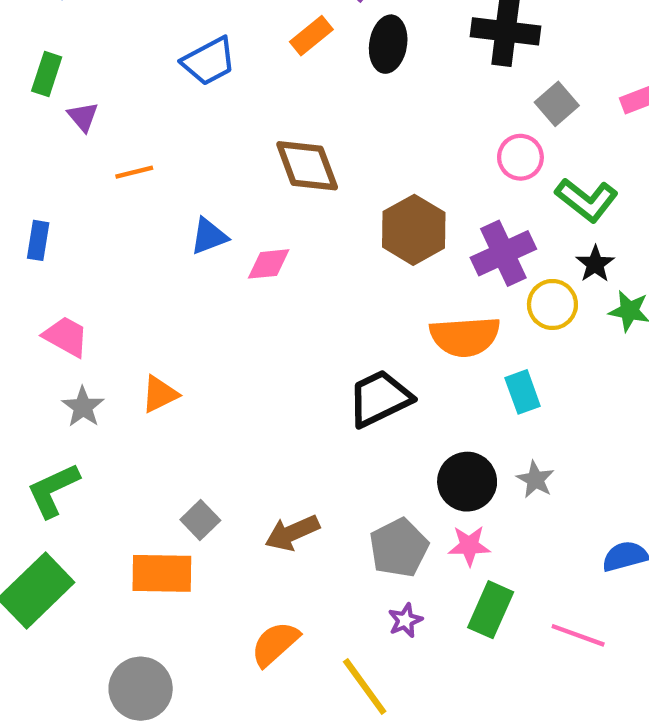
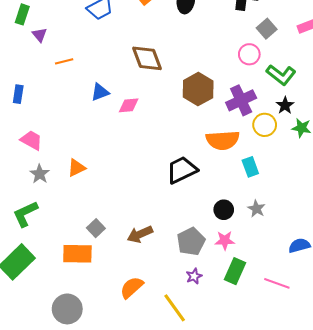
black circle: (467, 482) -> (224, 210), size x0.7

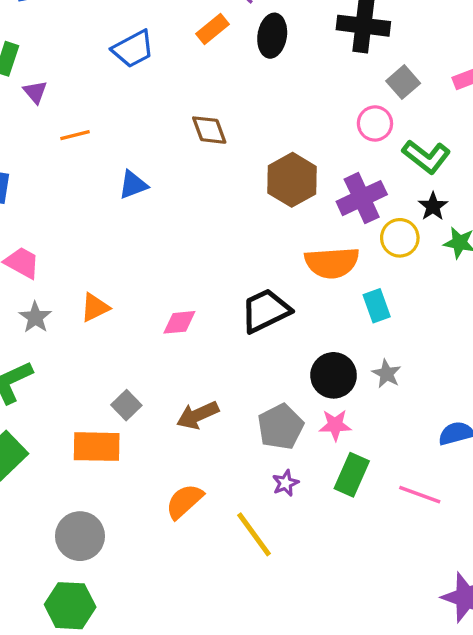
brown diamond: (147, 58) -> (209, 130), size x0.7
pink diamond: (129, 105) -> (179, 322), moved
black circle: (224, 210) -> (334, 375), size x1.4

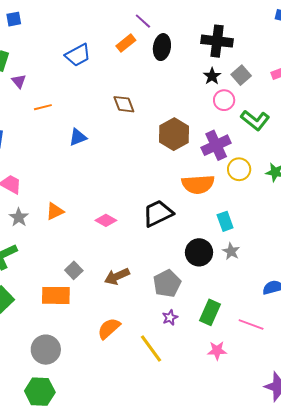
black star: (433, 206) -> (212, 76), moved
cyan rectangle: (377, 306) -> (225, 221), moved
pink diamond: (179, 322) -> (106, 220), turned 35
pink star: (335, 425) -> (217, 351), moved

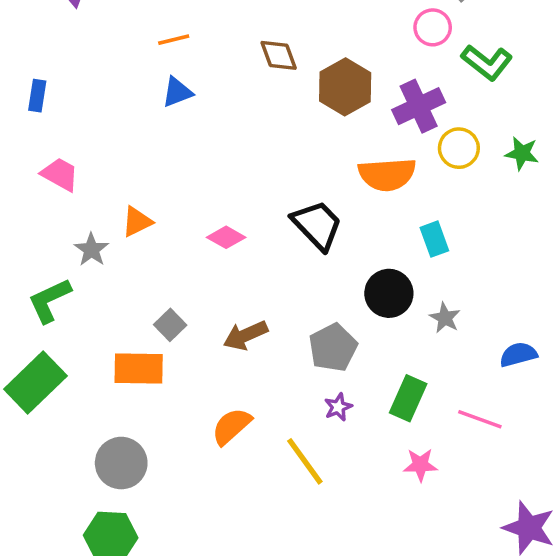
brown diamond: (124, 104) -> (279, 55), moved
orange line: (43, 107) -> (174, 40), moved
black trapezoid: (158, 213) -> (317, 225), turned 72
gray star: (19, 217) -> (91, 250), moved
gray star: (231, 251) -> (445, 318), moved

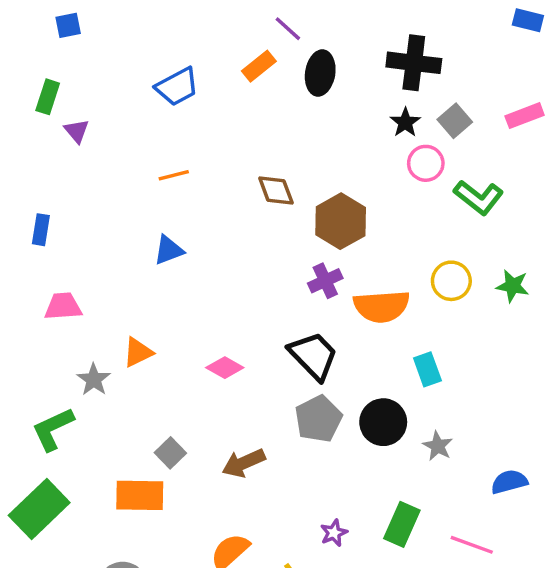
blue triangle: (177, 92) -> (169, 250), moved
purple cross: (419, 106) -> (325, 281), moved, size x0.7
pink trapezoid: (60, 174) -> (63, 306), turned -33
gray pentagon: (333, 348) -> (318, 419), moved

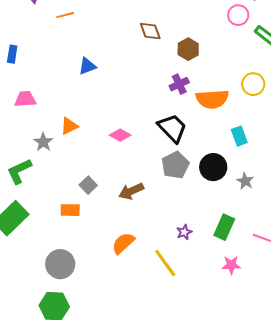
orange line: (174, 175) -> (65, 15), moved
brown hexagon: (341, 221) -> (188, 49), size x0.7
orange rectangle: (140, 495) -> (70, 210), size x0.7

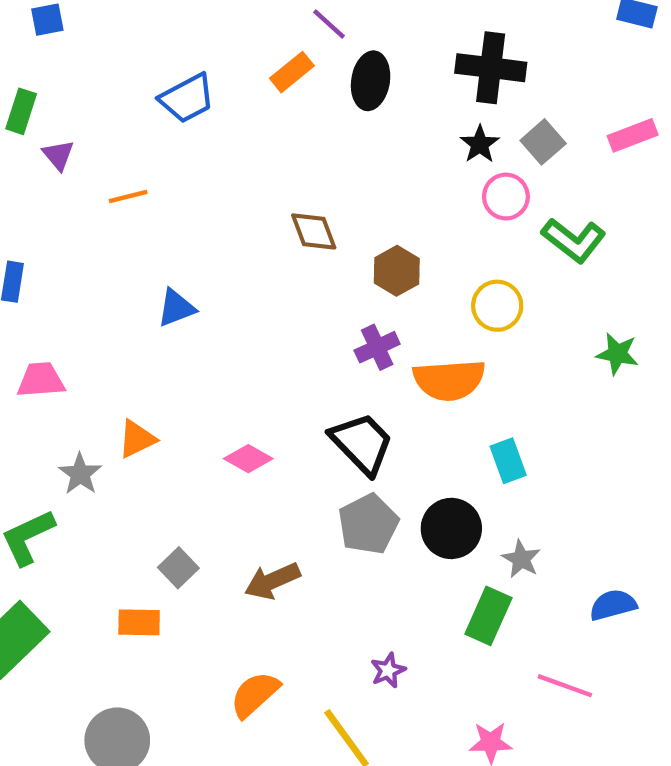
yellow circle: (253, 84) -> (497, 306), moved
green rectangle: (224, 227) -> (488, 616), moved

